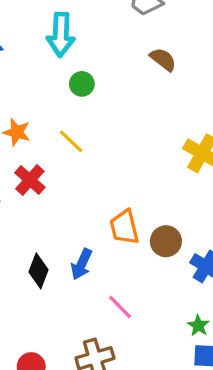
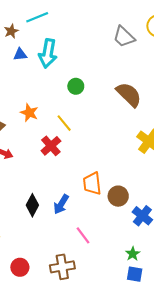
cyan arrow: (61, 35) -> (48, 53), moved
brown semicircle: (163, 59) -> (129, 95), moved, size x1.5
red cross: (30, 180) -> (51, 146), moved

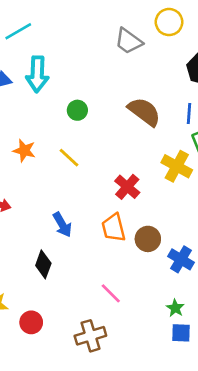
red cross: (51, 146) -> (127, 187), moved
blue arrow: (61, 204) -> (62, 225), moved, turned -54
red circle: (20, 267) -> (31, 322), moved

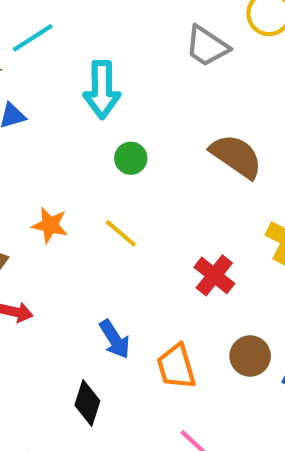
cyan arrow: (37, 74) -> (102, 90), moved
orange trapezoid: (114, 228) -> (176, 367), moved

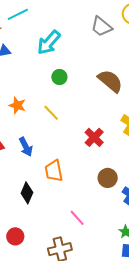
cyan arrow: (102, 90) -> (49, 43), turned 36
blue arrow: (115, 339) -> (26, 147), moved
orange trapezoid: (176, 367) -> (54, 171), moved

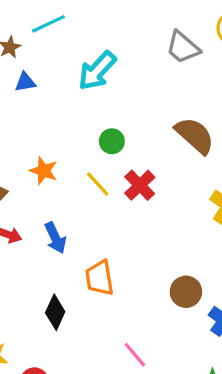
green circle: (59, 77) -> (112, 141), moved
red cross: (94, 137) -> (140, 185), moved

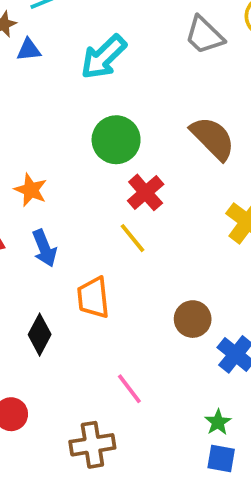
blue triangle: (25, 82) -> (29, 50), moved
green circle: (112, 141) -> (116, 140), size x1.6
orange star: (44, 171) -> (31, 190), moved
yellow line: (98, 184) -> (133, 238), moved

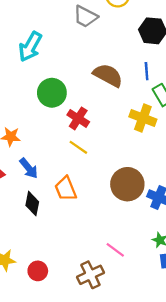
brown circle: (193, 319) -> (127, 184), size x1.5
black diamond: (40, 335) -> (32, 204), moved
pink line: (129, 389) -> (115, 250), moved

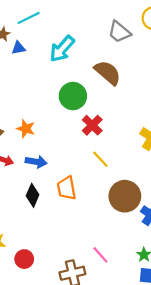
brown semicircle: (108, 75) -> (108, 73), moved
yellow line: (78, 147) -> (100, 159), moved
blue arrow: (29, 168) -> (36, 162), turned -54

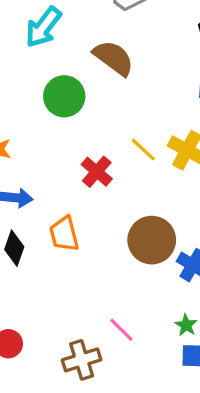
red cross: (92, 125) -> (97, 172), moved
yellow line: (100, 159) -> (143, 150), moved

